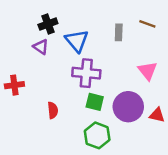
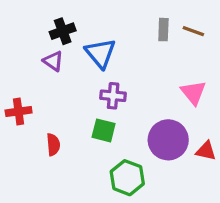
gray rectangle: (119, 32) -> (163, 30), moved
purple cross: (86, 73) -> (113, 96), size x0.7
green square: (95, 102) -> (104, 130), moved
red semicircle: (53, 110) -> (53, 145), moved

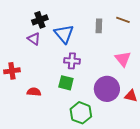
gray rectangle: (163, 30) -> (99, 26), moved
red semicircle: (53, 145) -> (34, 92), turned -80

